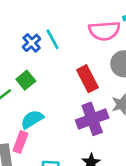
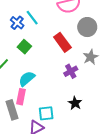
green square: (26, 80) -> (24, 47), moved
purple cross: (92, 119) -> (71, 71), size x0.6

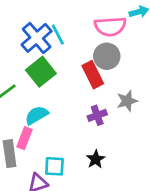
blue cross: (17, 23) -> (37, 38), size x1.6
gray circle: (87, 27) -> (107, 56), moved
green square: (24, 47) -> (41, 72), size x1.5

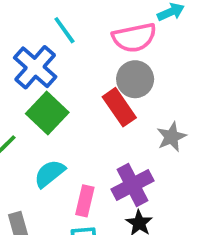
cyan line: (58, 35) -> (64, 30), moved
purple cross: (97, 115) -> (133, 185), moved, size x1.5
pink rectangle: (25, 138) -> (85, 201), moved

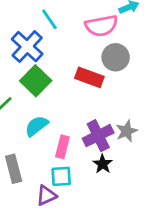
gray circle: (135, 79) -> (116, 57), moved
red rectangle: (119, 107) -> (89, 77), turned -36
gray star: (172, 137) -> (127, 131), moved

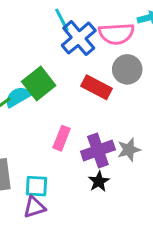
blue cross: (27, 47) -> (79, 38), moved
cyan semicircle: (37, 126) -> (18, 97), moved
pink rectangle: (62, 147) -> (62, 138), moved
cyan square: (61, 176) -> (37, 186), moved

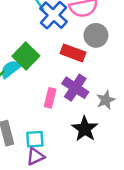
purple cross: (98, 151) -> (75, 88), moved, turned -30
black star: (99, 181) -> (85, 129), size x1.5

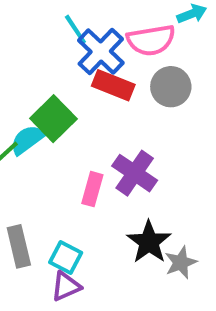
red rectangle: (73, 53) -> (113, 85), moved
gray star: (106, 100) -> (181, 262), moved
cyan square: (35, 139) -> (66, 257), turned 30

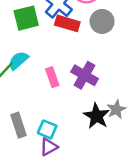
green square: (53, 119) -> (26, 18), moved, turned 35
pink rectangle: (92, 189) -> (52, 77), moved, turned -30
gray star: (181, 262) -> (116, 109), moved

